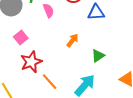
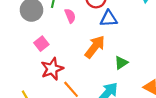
blue triangle: (96, 12) -> (109, 18), moved
orange arrow: (72, 40) -> (95, 47), size x1.6

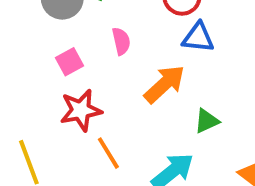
pink semicircle: (70, 16) -> (121, 41), moved

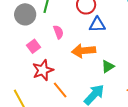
orange arrow: (165, 84) -> (84, 51), turned -135

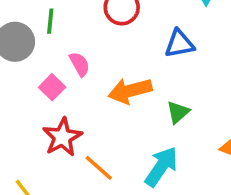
blue triangle: (97, 25) -> (179, 44), moved
pink square: (34, 46) -> (52, 87), moved

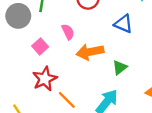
blue triangle: (179, 44) -> (123, 24), turned 30
pink semicircle: (80, 64) -> (68, 32), moved

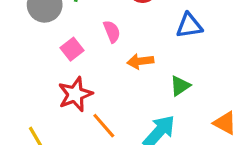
blue triangle: (123, 24) -> (189, 26), turned -36
orange arrow: (90, 52) -> (140, 61), size x0.7

